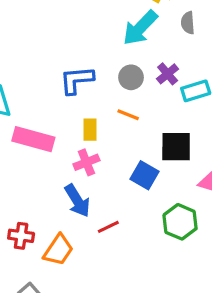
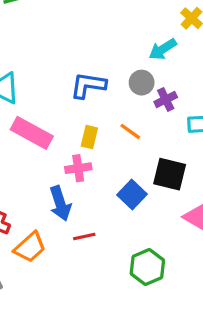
cyan arrow: (140, 28) -> (163, 49), size x0.7
purple cross: (168, 74) -> (166, 99), moved
gray circle: (131, 77) -> (142, 83), moved
green hexagon: (180, 222) -> (147, 267), moved

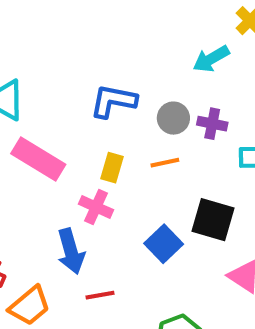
gray circle: (142, 83) -> (173, 118), moved
purple cross: (166, 99) -> (212, 124), turned 35
orange line: (130, 131) -> (165, 163), turned -50
pink cross: (78, 168) -> (96, 207), turned 30

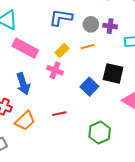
yellow rectangle: (112, 168) -> (62, 50), turned 32
blue arrow: (71, 251) -> (23, 84), moved

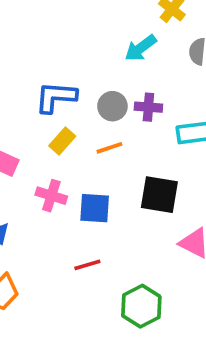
yellow rectangle: (62, 50) -> (62, 141), moved
blue square: (89, 87) -> (95, 208), moved, turned -36
red line: (59, 114) -> (87, 265), moved

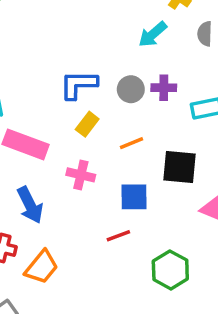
orange line: (109, 148) -> (132, 143), moved
blue square: (95, 208) -> (134, 197), moved

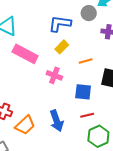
gray circle: (131, 89) -> (89, 13), moved
blue arrow: (30, 205) -> (57, 121), moved
red line: (118, 236) -> (87, 115), moved

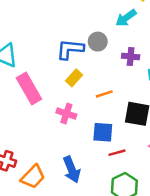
gray circle: (89, 13) -> (98, 42), moved
pink rectangle: (25, 54) -> (29, 89), turned 35
red line: (87, 115) -> (117, 153), moved

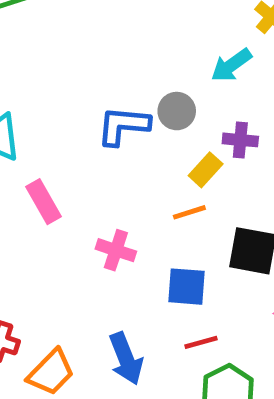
yellow rectangle: (74, 78) -> (206, 170), moved
pink rectangle: (29, 89) -> (43, 202), size x0.7
red line: (117, 153) -> (201, 342), moved

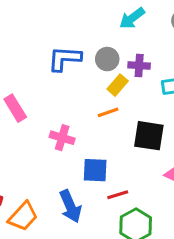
gray circle: (177, 111) -> (107, 59), moved
blue square: (186, 287) -> (95, 170), moved

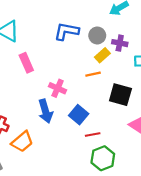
blue square: (95, 170) -> (79, 115), turned 30
blue arrow: (70, 206) -> (45, 111), moved

